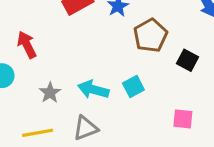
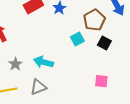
brown pentagon: (150, 35) -> (94, 20), moved
cyan square: (133, 86) -> (77, 39), moved

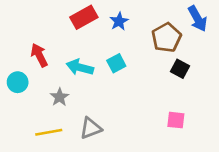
cyan square: (77, 39) -> (116, 63), moved
cyan arrow: (43, 62) -> (80, 67), moved

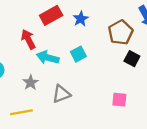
red arrow: (39, 55) -> (28, 39), moved
pink square: (176, 120) -> (119, 100), moved
gray triangle: (91, 128) -> (61, 94), moved

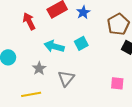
red arrow: (28, 39) -> (29, 21), moved
gray triangle: (61, 94) -> (66, 78), turned -30

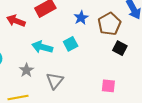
blue star: (83, 12) -> (81, 18), moved
red arrow: (29, 21) -> (16, 21), turned -42

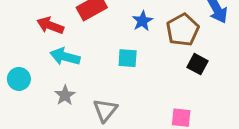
cyan square: (71, 44) -> (128, 58), turned 32
cyan arrow: (42, 47) -> (65, 57), moved

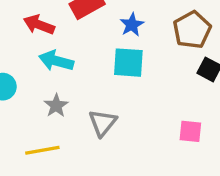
blue star: (142, 21) -> (132, 25), moved
cyan square: (128, 58) -> (128, 63), size x1.4

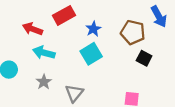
brown pentagon: (192, 30) -> (133, 32), turned -30
cyan square: (128, 63) -> (91, 54), turned -35

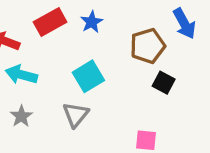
blue star: (93, 29) -> (92, 22), moved
brown pentagon: (133, 32) -> (148, 46), turned -30
gray triangle: (74, 93) -> (76, 115), moved

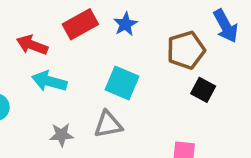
cyan square: (88, 76) -> (122, 83), turned -36
gray triangle: (76, 115) -> (108, 124), turned 40
gray star: (21, 116) -> (61, 135), moved, turned 30

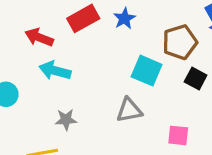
cyan square: (122, 83) -> (147, 71), moved
gray triangle: (108, 124) -> (129, 110), moved

